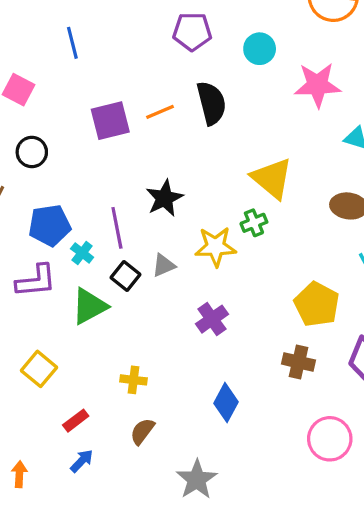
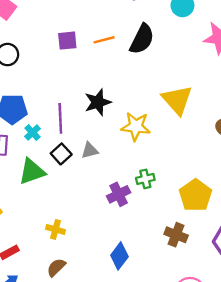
black semicircle: (211, 103) -> (142, 39), turned 32
purple square: (110, 121) -> (67, 41), size x0.7
green cross: (254, 223) -> (145, 179), moved
yellow star: (216, 247) -> (136, 126), moved

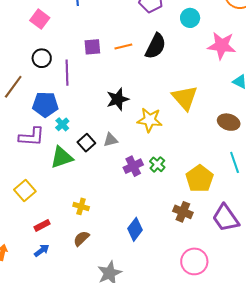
purple line: (60, 118) -> (67, 73), moved
green cross: (145, 179) -> (157, 164), turned -35
purple cross: (119, 194) -> (133, 166), moved

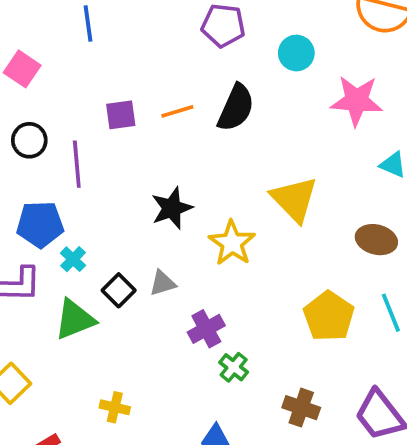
yellow star: (150, 120) -> (232, 243), turned 30
green cross: (157, 164) -> (234, 367), moved
yellow pentagon: (200, 179) -> (329, 316), moved

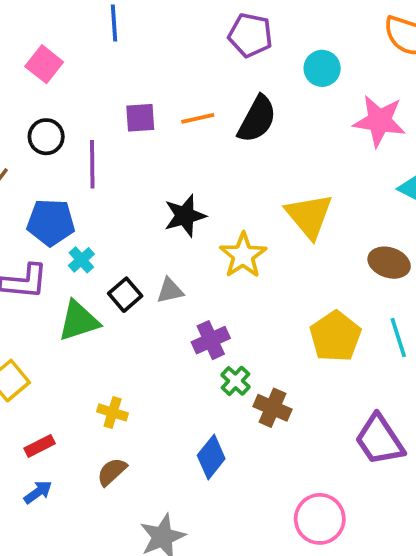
brown cross: (301, 408) -> (272, 408), moved

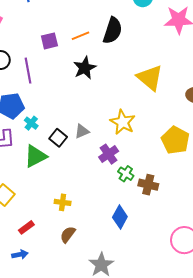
black star: (185, 216) -> (85, 68), moved
yellow star: (243, 255) -> (123, 122), moved
blue arrow: (38, 492) -> (20, 254), moved, turned 35

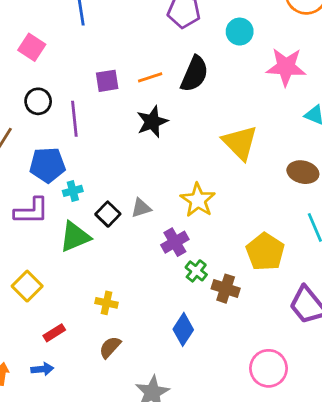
cyan cross: (31, 123) -> (73, 191), turned 32
yellow pentagon: (175, 140) -> (265, 252), moved

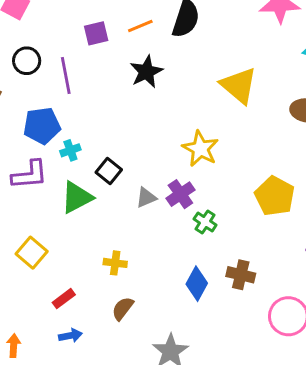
gray triangle: (141, 208) -> (146, 198), moved
brown cross: (226, 289) -> (241, 275), moved
blue arrow: (42, 369) -> (70, 335), moved

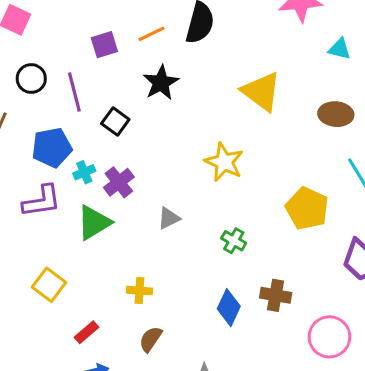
black square: (109, 171) -> (115, 122), moved
purple cross: (180, 194) -> (119, 182), moved

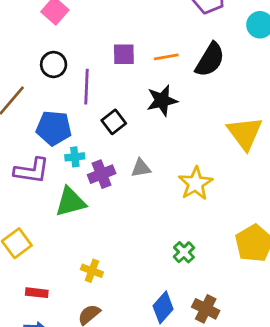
gray triangle: (169, 218) -> (141, 168), moved
red rectangle: (87, 332) -> (37, 293), turned 30

